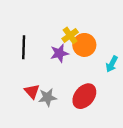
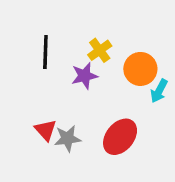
orange circle: (84, 45) -> (140, 69), moved
black line: (24, 47) -> (45, 52), moved

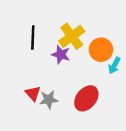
yellow cross: (100, 50) -> (72, 36), size x1.5
purple star: (84, 76) -> (61, 55), turned 30

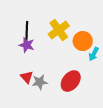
purple star: (61, 55) -> (27, 45), moved

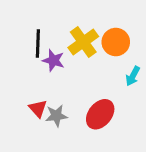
orange circle: (83, 41) -> (116, 42), moved
purple star: (27, 45) -> (53, 60), moved

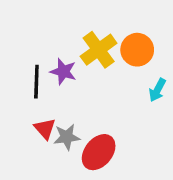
black line: (38, 43) -> (36, 82), moved
red ellipse: (100, 114) -> (99, 152), moved

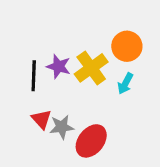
yellow cross: (99, 50) -> (91, 68), moved
cyan arrow: (157, 90) -> (125, 84), moved

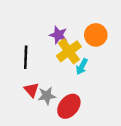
purple star: (59, 66) -> (58, 35), moved
cyan arrow: (125, 84) -> (82, 67), moved

